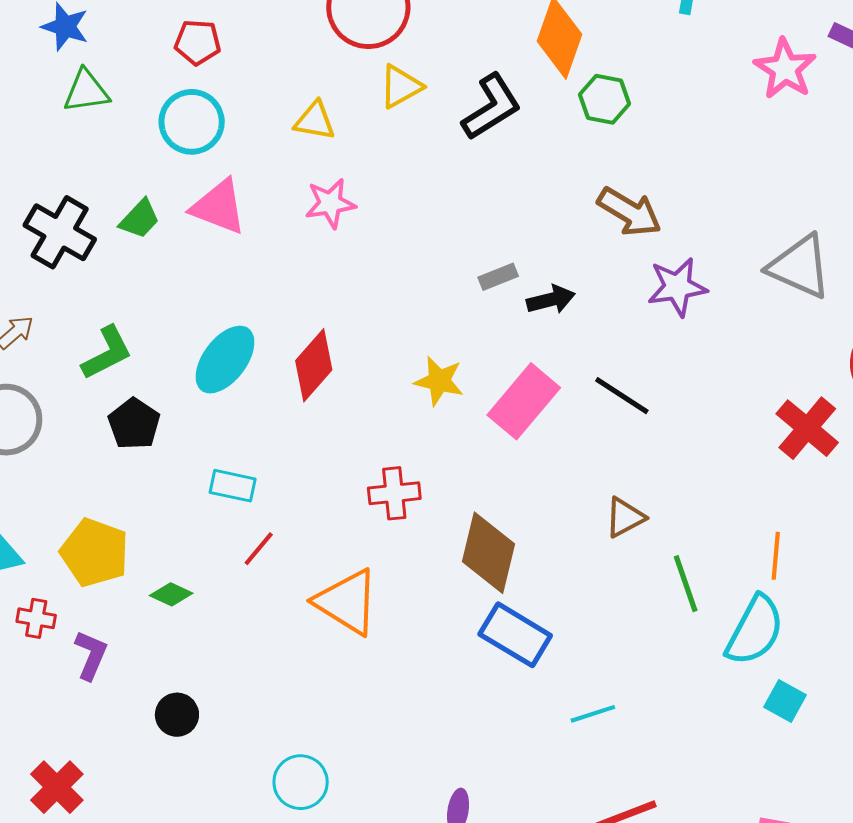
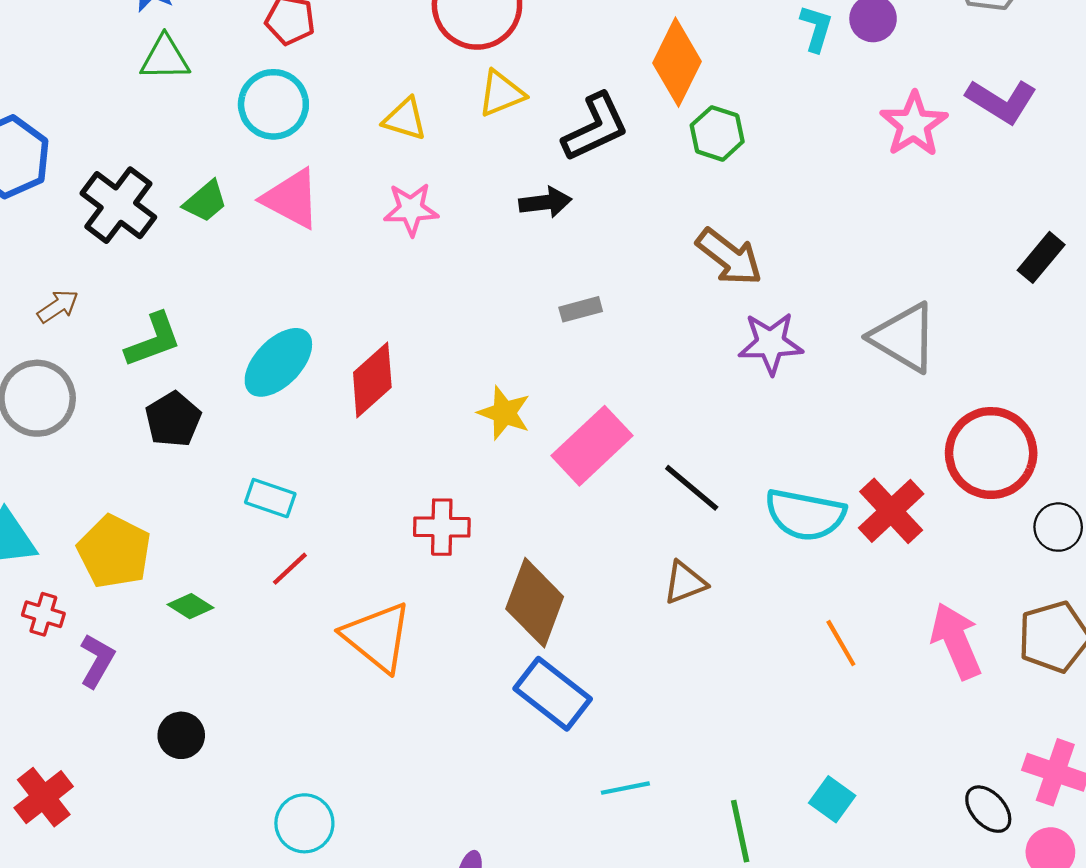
black arrow: (551, 300) -> (545, 202), moved
black line: (622, 396) -> (692, 488), moved
orange line: (776, 556) -> (841, 643), turned -42
green line: (686, 584) -> (740, 831), moved
cyan semicircle: (755, 630) -> (805, 515), moved, turned 66

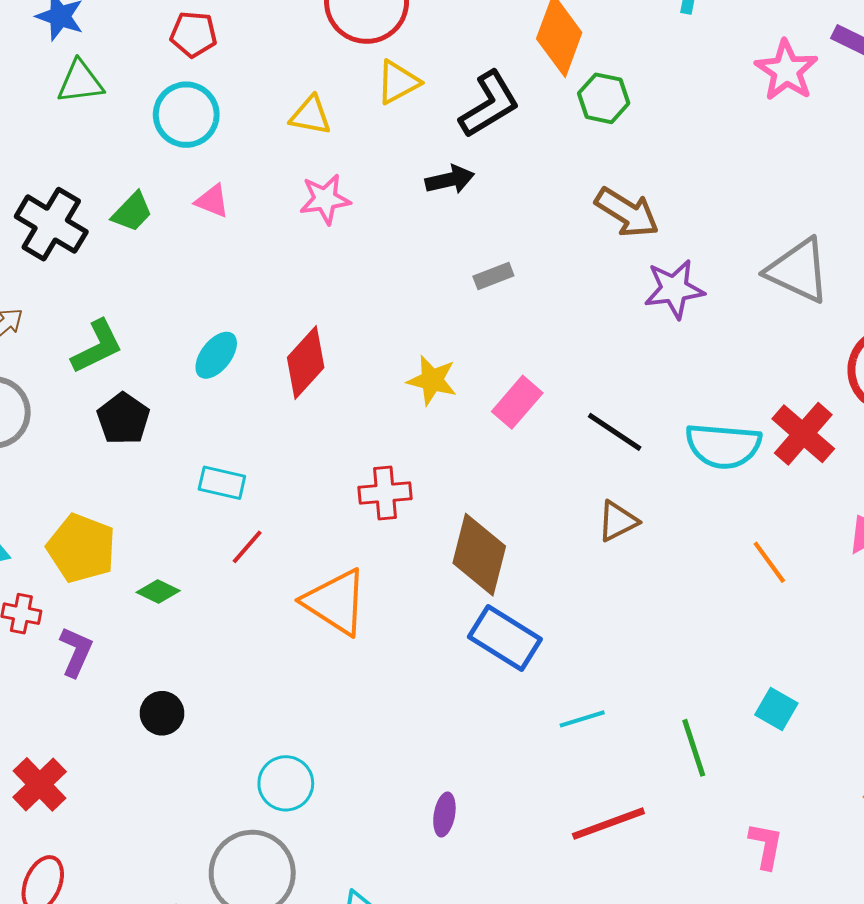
pink triangle: (291, 199) -> (212, 201), size x0.6
cyan ellipse: (278, 362) -> (216, 355), size x0.7
pink rectangle: (592, 446) -> (517, 402), size x0.7

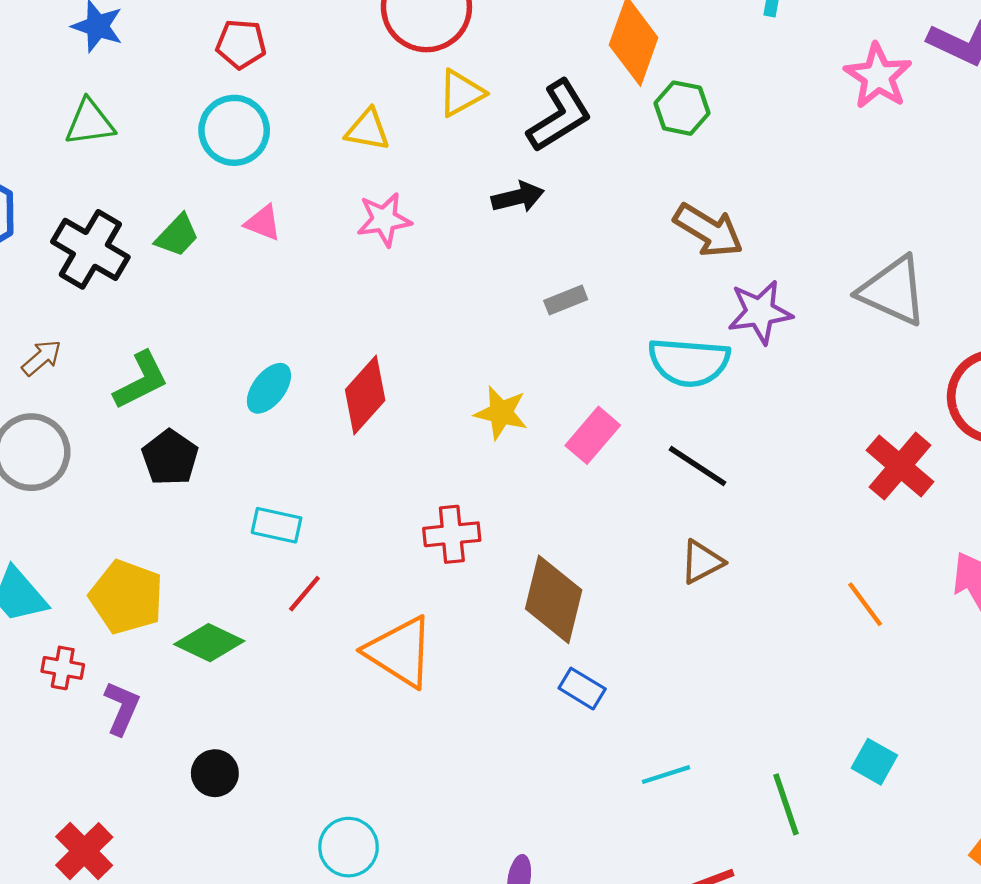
green triangle: (80, 82) -> (90, 123), moved
cyan semicircle: (723, 446) -> (689, 362), moved
green diamond: (158, 592) -> (209, 643), size x1.5
blue rectangle: (505, 638) -> (582, 689), size x0.6

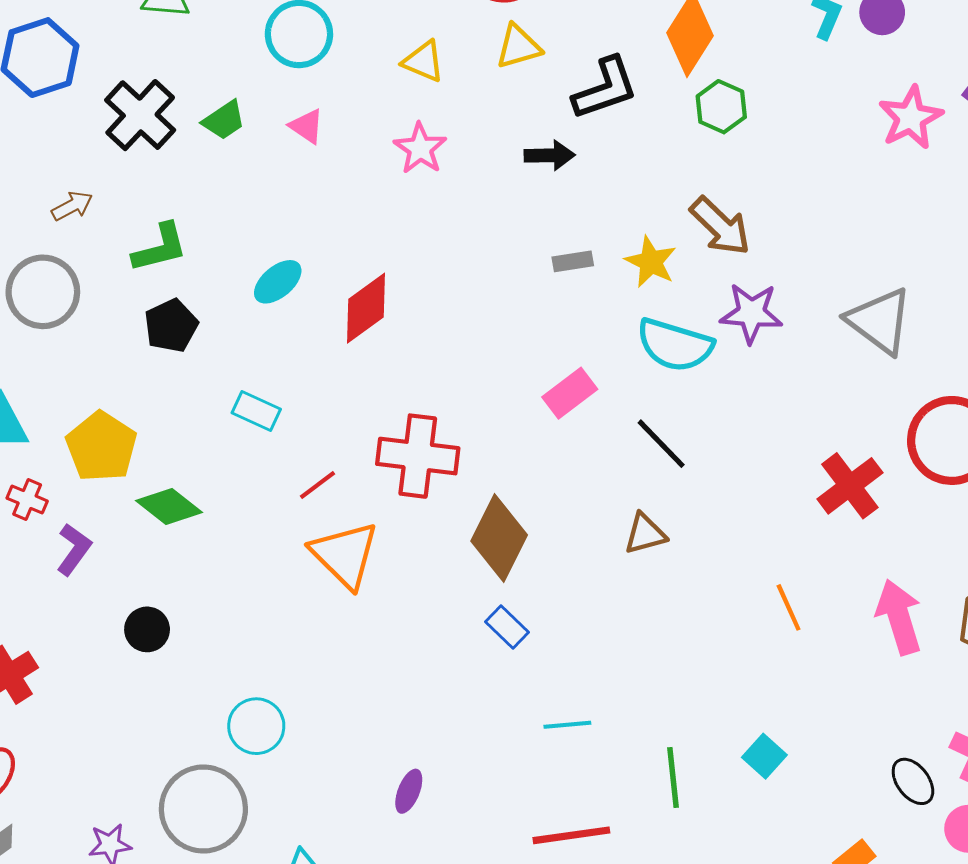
pink star: (384, 220) -> (420, 148), turned 30
yellow star: (501, 413) -> (651, 262), moved
red cross: (452, 534) -> (418, 456), size x1.5
red line: (304, 594) -> (318, 485), moved

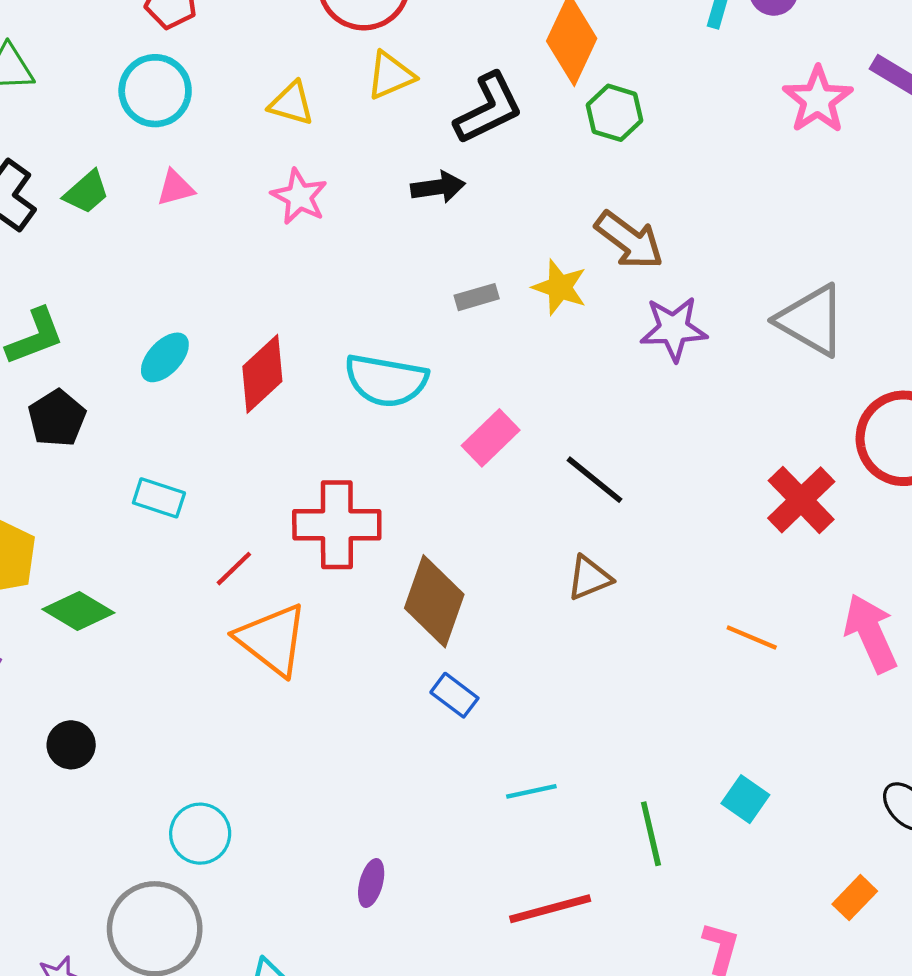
pink triangle: (307, 126) -> (175, 188), turned -42
cyan semicircle: (675, 345) -> (386, 380), moved
orange line: (789, 607) -> (752, 638), turned -36

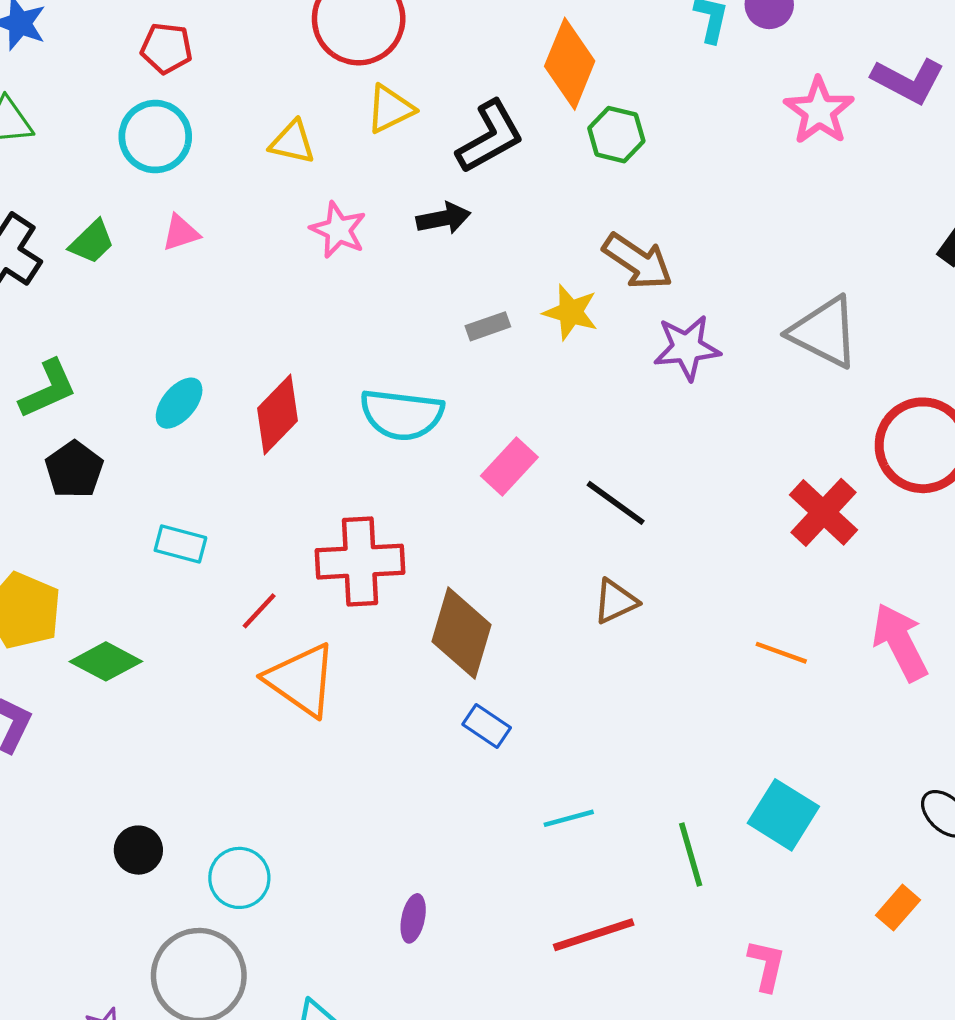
pink star: (299, 197) -> (338, 230), moved
black circle: (71, 745) -> (138, 850), moved
cyan square: (745, 799) -> (783, 815), size x1.5

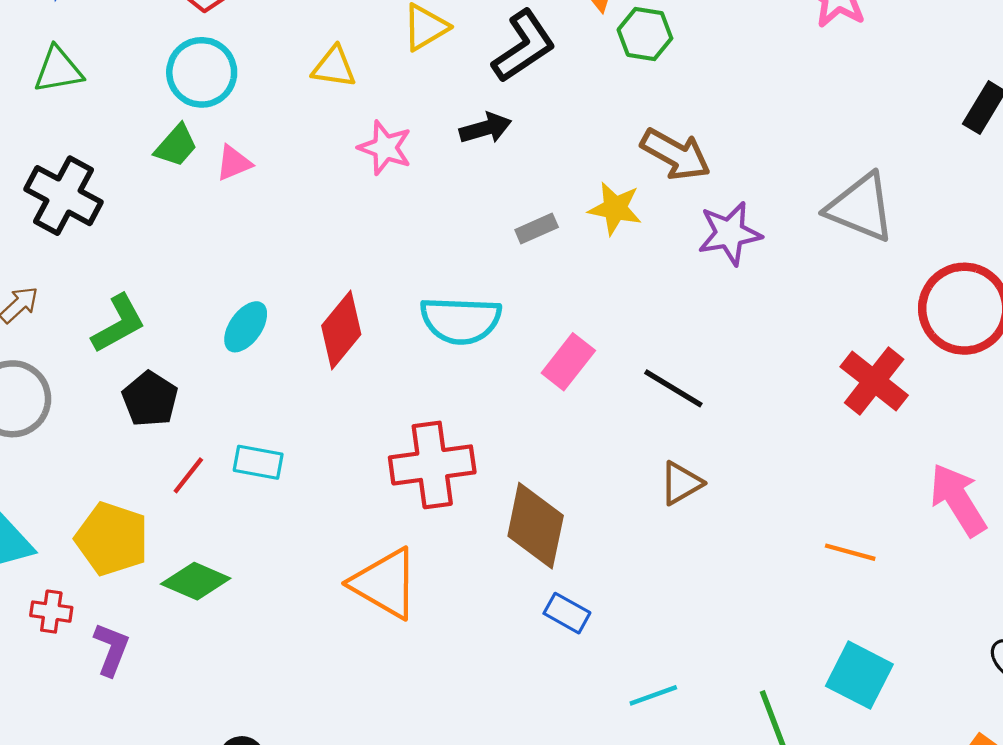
green trapezoid: (92, 242) -> (176, 146), moved
red line: (259, 611) -> (188, 475), moved
orange line: (781, 653) -> (850, 552), moved

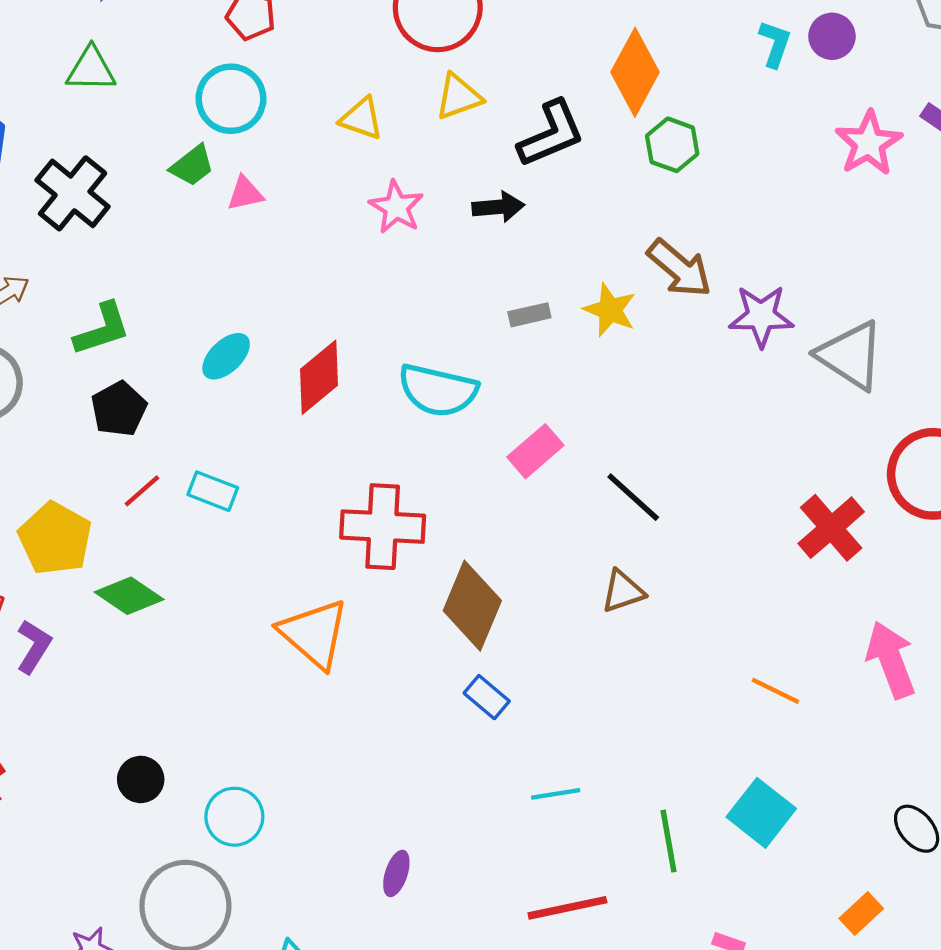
purple star: (730, 233) -> (761, 316), moved

